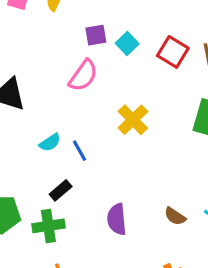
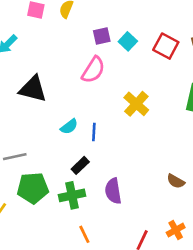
blue line: (80, 151) -> (94, 132), turned 36
purple semicircle: (117, 219) -> (113, 191), moved

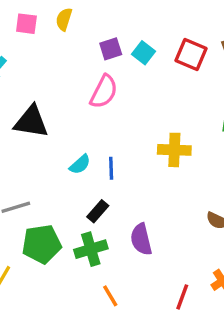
yellow cross: (136, 104) -> (174, 150), moved, turned -35

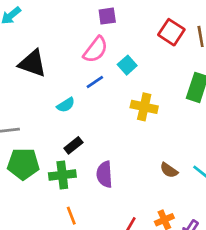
cyan square: (144, 53) -> (127, 65), moved
blue line: (111, 168) -> (95, 82), moved, turned 48

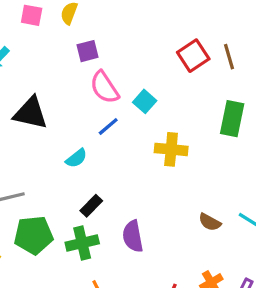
purple square: (107, 16) -> (88, 51), moved
red square: (171, 32) -> (193, 56), turned 30
pink semicircle: (96, 50) -> (104, 87), turned 116

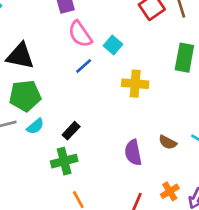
cyan semicircle: (76, 158) -> (35, 126), moved
green pentagon: (34, 235) -> (25, 96), moved
purple semicircle: (133, 236) -> (133, 153), moved

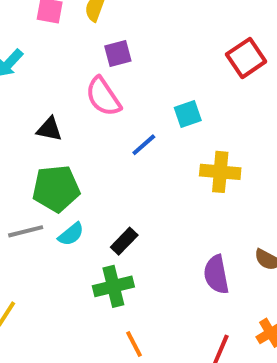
pink semicircle: (80, 34) -> (103, 97), moved
cyan square: (113, 45) -> (188, 114), turned 30
black triangle: (20, 56) -> (49, 129), size x0.6

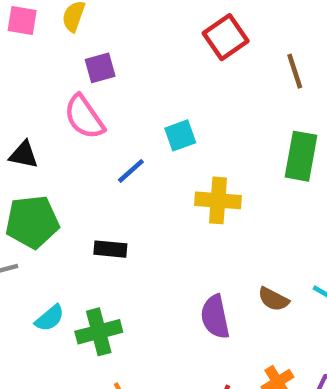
red square: (246, 58) -> (226, 37), moved
cyan semicircle: (71, 234) -> (50, 318), moved
black rectangle: (124, 241) -> (110, 249), moved, turned 52

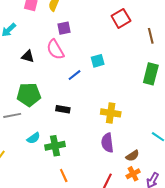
black triangle: (24, 155) -> (28, 56), moved
yellow cross: (218, 200) -> (111, 113), moved
brown semicircle: (273, 299) -> (132, 156), moved, turned -64

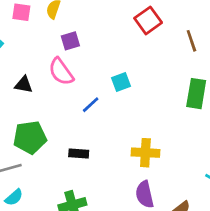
cyan semicircle: (34, 138) -> (14, 197), moved

